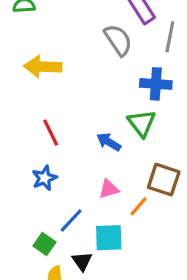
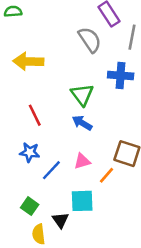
green triangle: (142, 123) -> (82, 95), moved
blue star: (44, 178) -> (30, 152), turned 30
blue line: (71, 220) -> (51, 170), moved

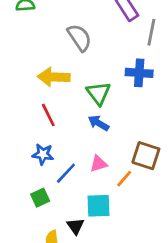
gray semicircle: (90, 40) -> (79, 38), moved
yellow arrow: (28, 61) -> (54, 77), moved
green square: (30, 206) -> (40, 198), moved, turned 30

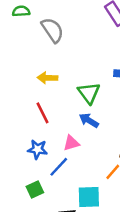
gray semicircle: (79, 38) -> (52, 30), moved
yellow arrow: (54, 77) -> (47, 78), size x0.7
pink triangle: (98, 164) -> (71, 143), moved

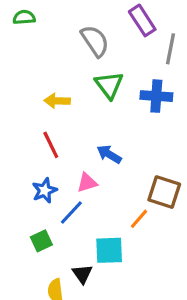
gray semicircle: (52, 30) -> (95, 41), moved
green triangle: (89, 93) -> (109, 85), moved
blue star: (37, 149) -> (45, 190), turned -30

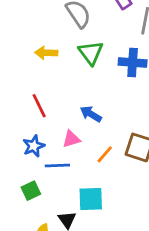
yellow arrow: (57, 101) -> (46, 53), moved
blue line: (71, 213) -> (57, 166), turned 45
orange line: (139, 219) -> (105, 154), moved

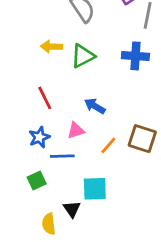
green triangle: (91, 53) -> (83, 56), moved, turned 40

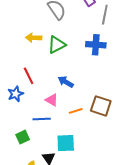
pink triangle: (76, 130) -> (52, 100), turned 48
blue star: (39, 137) -> (16, 94), moved
orange line: (108, 145) -> (76, 111), turned 32

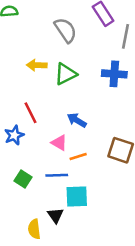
orange line: (76, 111) -> (78, 157), moved
blue line: (42, 119) -> (57, 175), moved
green square: (23, 137) -> (23, 179), moved, turned -32

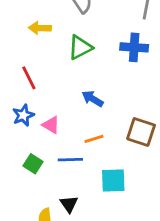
yellow arrow: (37, 65) -> (40, 28), moved
red line: (30, 113) -> (29, 78), moved
pink triangle: (59, 143) -> (51, 125), moved
cyan square: (77, 197) -> (113, 180), moved

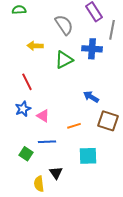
blue cross: (134, 47) -> (92, 49), moved
blue arrow: (93, 99) -> (91, 97), moved
blue line: (70, 160) -> (47, 142), moved
green square: (33, 164) -> (26, 154), moved

